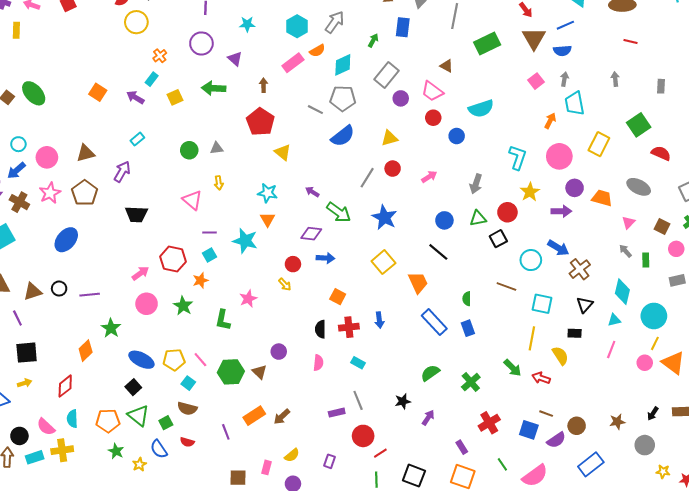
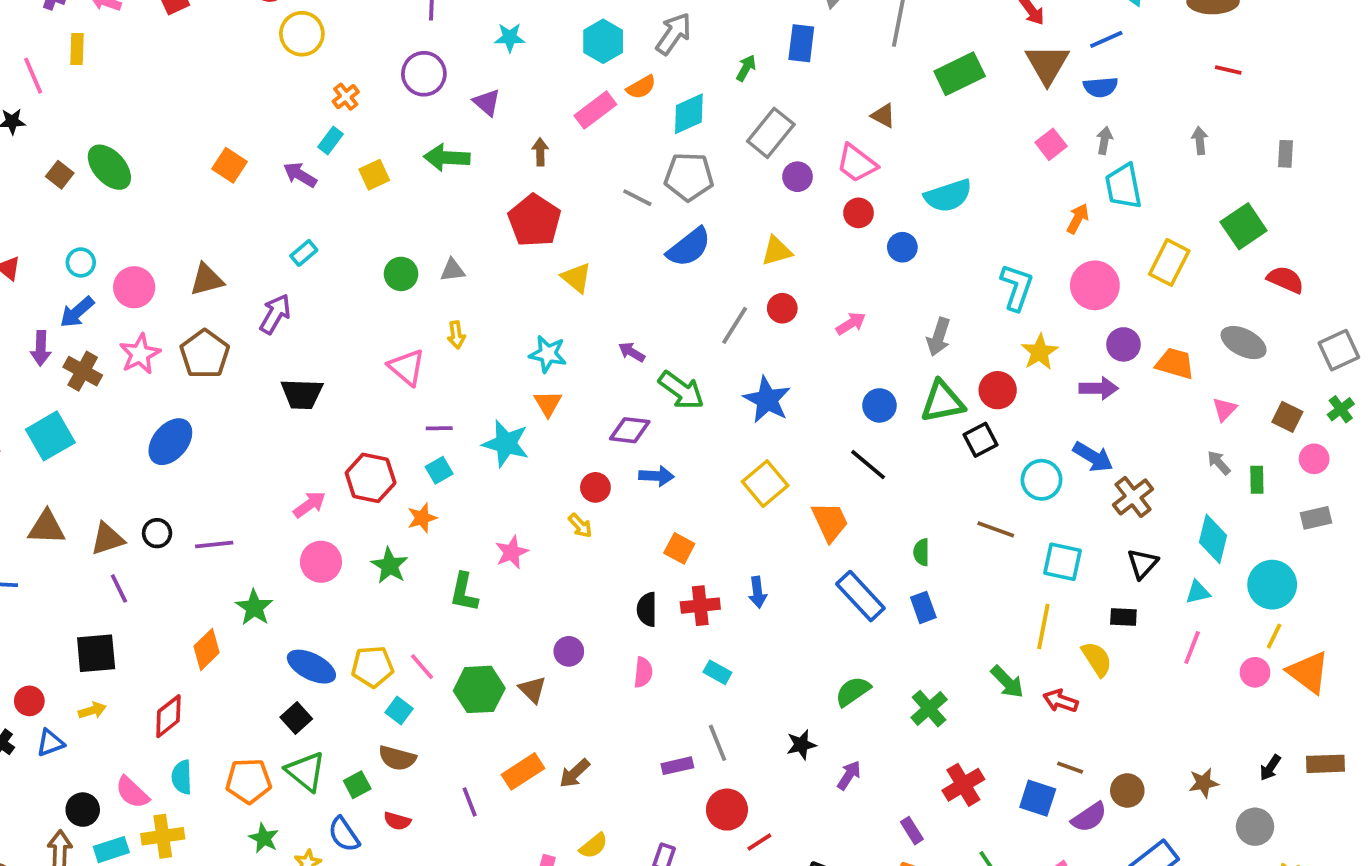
green triangle: (478, 218) -> (942, 402), size x1.4
purple line: (17, 318) -> (119, 588), moved

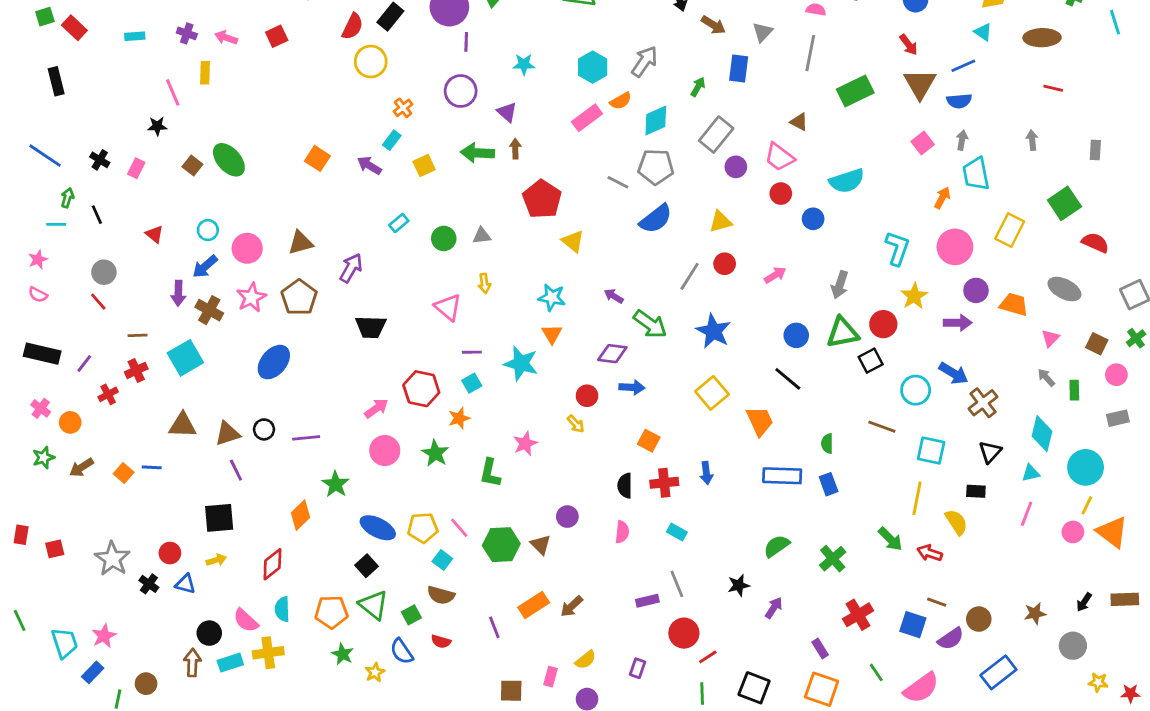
brown arrow: (540, 152) -> (515, 149), moved
cyan rectangle: (304, 253) -> (399, 223), moved
blue rectangle: (860, 596) -> (782, 476), turned -45
blue triangle: (50, 743) -> (185, 584), turned 35

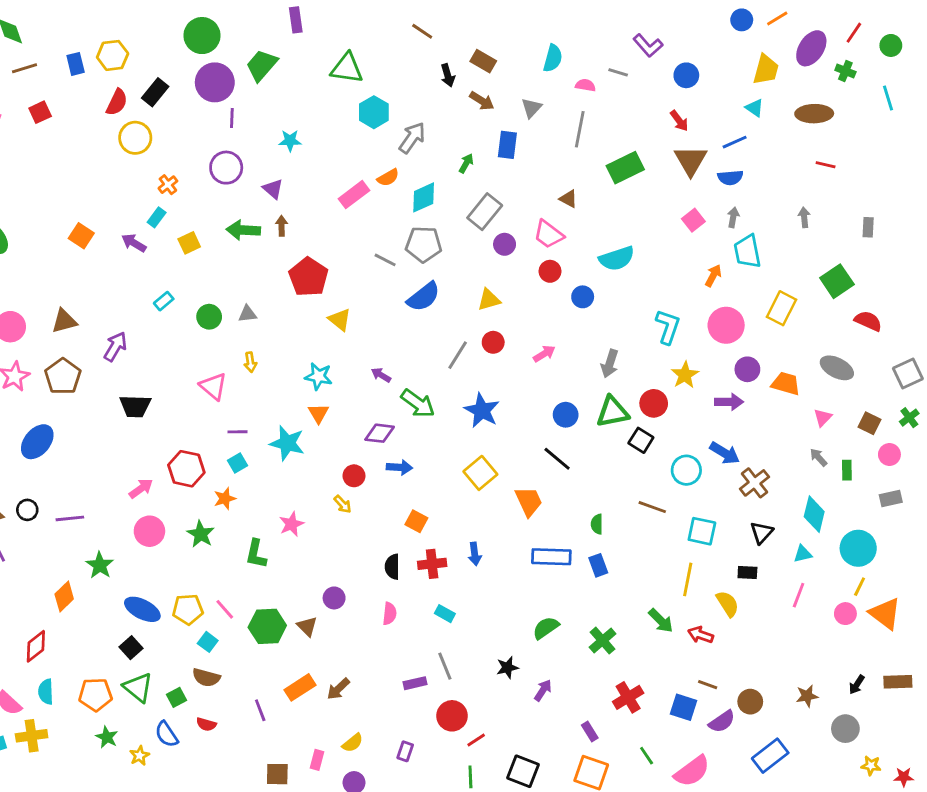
cyan hexagon: (593, 67) -> (374, 112), moved
black square: (871, 361) -> (641, 440), turned -30

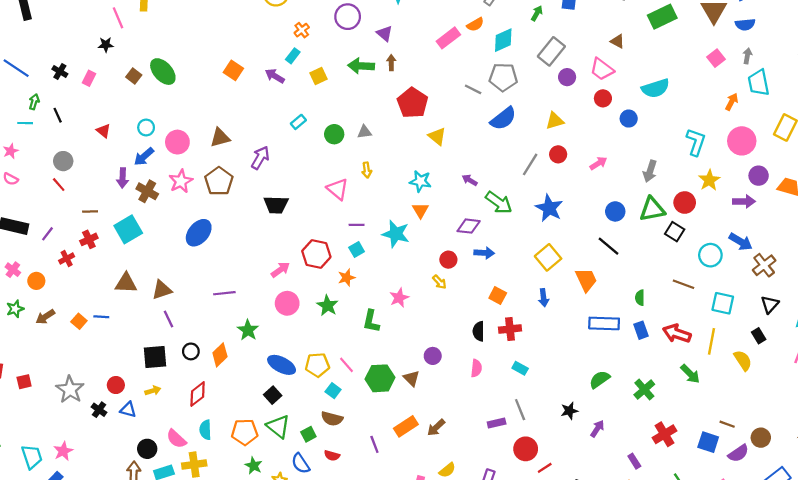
black circle: (27, 510) -> (191, 351), moved
blue arrow: (475, 554) -> (544, 298), moved
black rectangle: (747, 572) -> (759, 336), turned 56
red arrow: (701, 635) -> (677, 334), moved, size x1.4

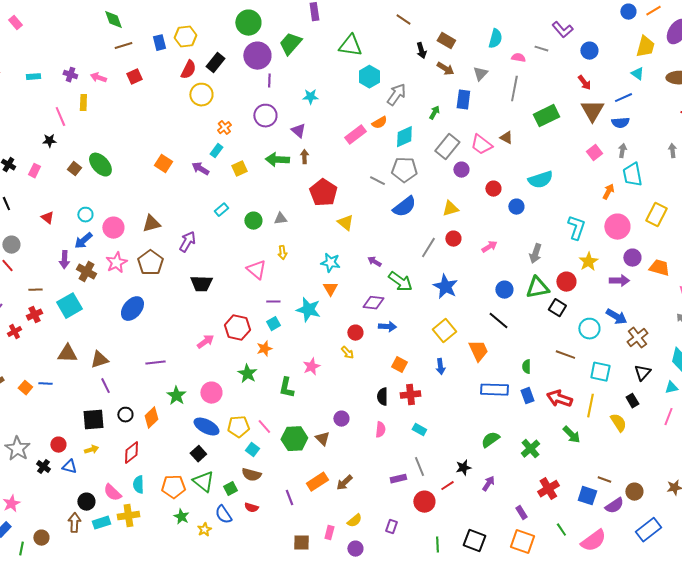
pink trapezoid: (602, 69) -> (481, 145), moved
pink circle: (287, 303) -> (211, 393), moved
red line: (545, 468) -> (447, 486), moved

